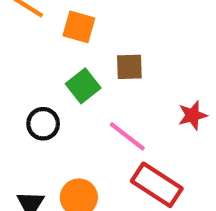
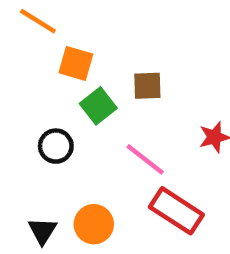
orange square: (79, 27) -> (76, 63), moved

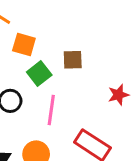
pink line: (145, 159) -> (51, 110), moved, turned 60

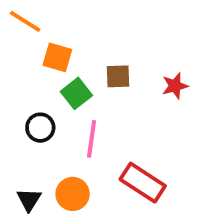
red star: (118, 95) -> (175, 86), moved

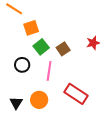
orange square: (57, 57) -> (31, 28), turned -35
brown square: (118, 76) -> (63, 49), moved, turned -32

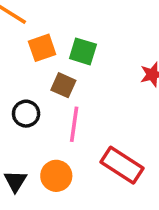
green square: (41, 47) -> (83, 51), moved, turned -35
brown square: (63, 49) -> (63, 85), moved, turned -32

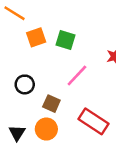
brown square: (63, 85) -> (51, 104), moved
pink line: (74, 124) -> (77, 76), moved, turned 35

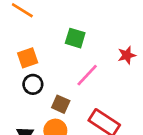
orange square: (36, 37) -> (28, 58), moved

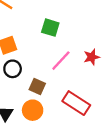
red star: (127, 55) -> (92, 57), moved

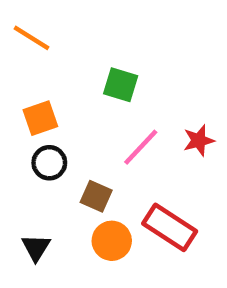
orange circle: (33, 110) -> (112, 241), moved

